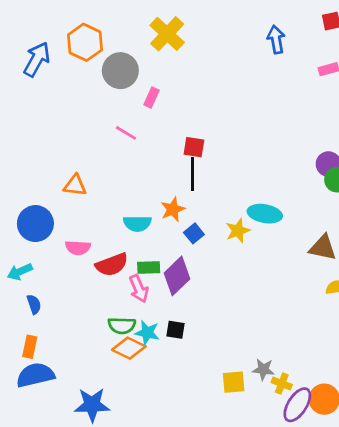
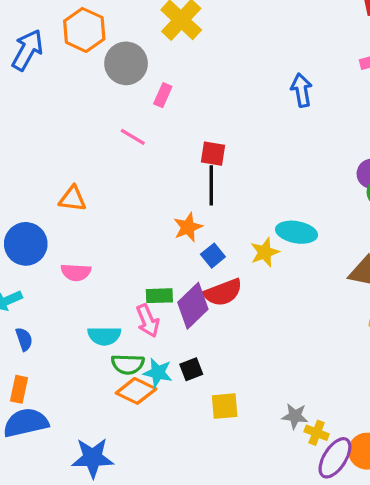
blue arrow: (276, 39) -> (302, 90), moved
cyan semicircle: (137, 224) -> (104, 336), moved
red semicircle: (112, 265) -> (223, 292), moved
black square: (176, 330) -> (191, 369), turned -30
yellow square: (234, 382) -> (225, 406), moved

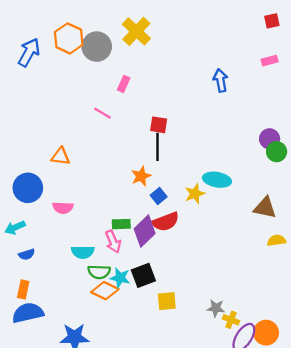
gray circle: (126, 63) -> (97, 47), moved
blue semicircle: (24, 339) -> (27, 254), turned 91
black square: (191, 369) -> (143, 275), size x1.5

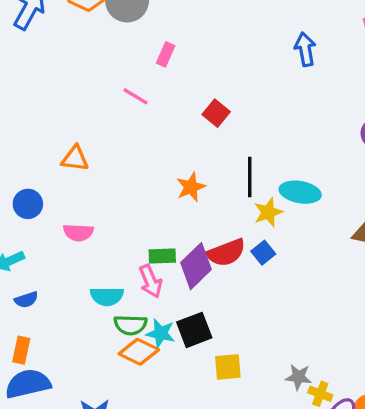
red square: (159, 125) -> (216, 113), turned 30
black line: (157, 147) -> (250, 177), moved
blue circle: (28, 188) -> (28, 204), size x0.7
blue square: (159, 196) -> (263, 253), moved

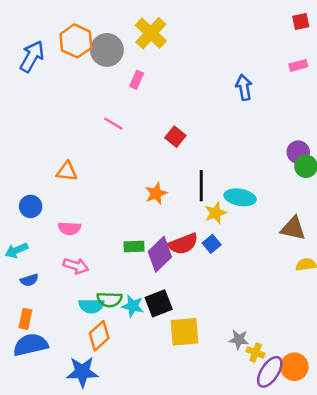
pink rectangle: (166, 54) -> (137, 80), moved
pink arrow: (151, 281) -> (76, 266), moved, turned -50
cyan semicircle: (107, 296) -> (91, 306), moved
orange diamond: (139, 352) -> (99, 336), moved, turned -68
yellow square: (228, 367) -> (184, 332), size x1.4

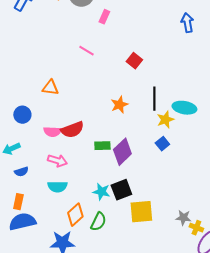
red semicircle: (183, 244) -> (72, 130), moved
green semicircle: (109, 299) -> (98, 222), moved, turned -66
cyan semicircle: (91, 306) -> (57, 187), moved

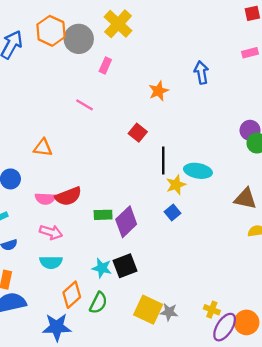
red square: (134, 61) -> (138, 133), moved
orange star: (119, 105) -> (159, 91), moved
yellow square: (141, 212) -> (148, 310), moved, turned 30
gray star: (183, 218) -> (169, 312), moved

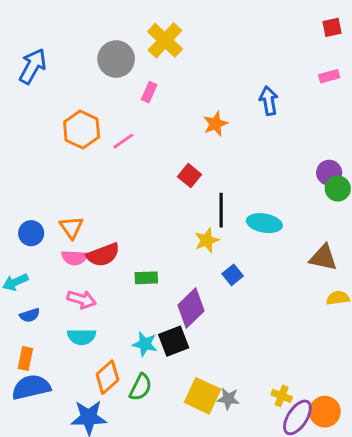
orange hexagon: (51, 31) -> (82, 130), moved
pink line: (85, 105) -> (123, 141), turned -66
orange triangle: (43, 148) -> (71, 227), moved, turned 48
yellow star: (176, 185) -> (207, 240), moved
purple diamond: (126, 222) -> (191, 308), moved

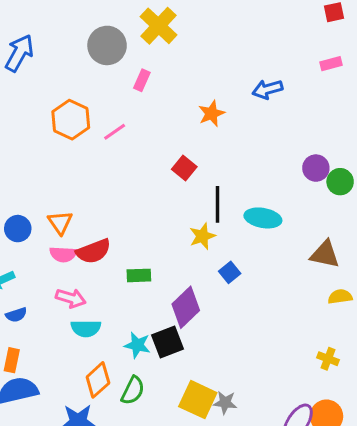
blue arrow: (269, 101) -> (267, 89), turned -96
purple circle: (329, 173) -> (316, 168), moved
cyan semicircle: (82, 337) -> (86, 328), moved
yellow cross: (282, 396) -> (328, 359), moved

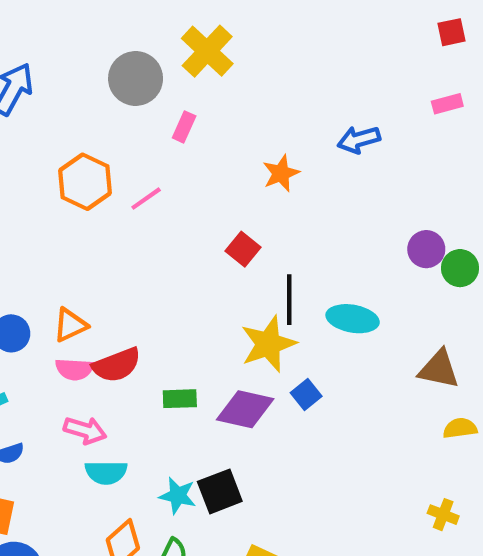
orange triangle: (60, 223) -> (70, 325), turned 40
yellow star: (202, 236) -> (268, 344), size x1.5
purple diamond: (186, 307) -> (245, 409), moved, turned 57

